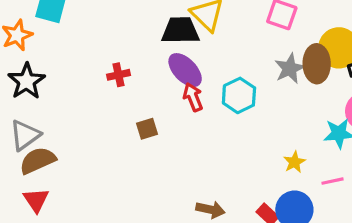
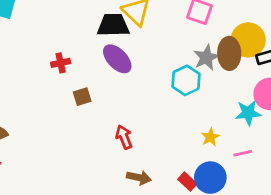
cyan hexagon: (239, 95) -> (186, 80), moved
red arrow: (193, 97) -> (124, 137), moved
brown square: (147, 129) -> (82, 97), moved

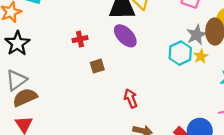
yellow star: (210, 137) -> (201, 56), moved

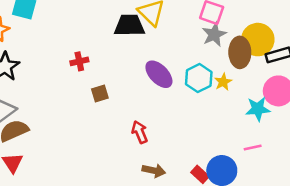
gray star: (197, 35) -> (214, 34), moved
purple ellipse: (125, 36) -> (159, 74), moved

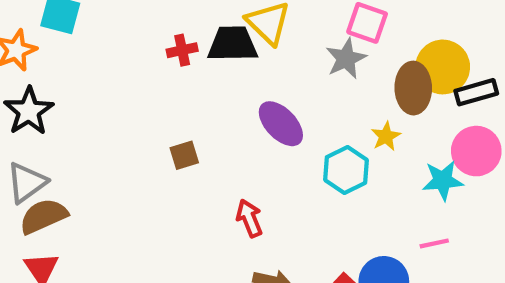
gray star: (214, 34) -> (346, 59), moved
red cross: (79, 61) -> (182, 50), moved
cyan hexagon: (199, 78) -> (346, 170), moved

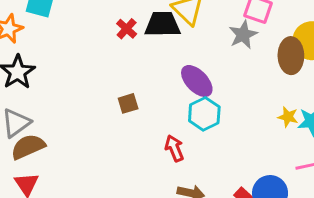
red cross: (182, 50) -> (127, 29), turned -36
yellow star: (386, 136) -> (288, 117), moved, turned -30
cyan hexagon: (346, 170) -> (204, 114), moved

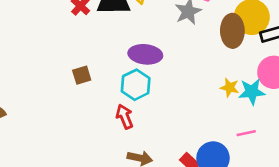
purple ellipse: (197, 81) -> (145, 54), turned -40
cyan hexagon: (204, 114) -> (136, 85), moved

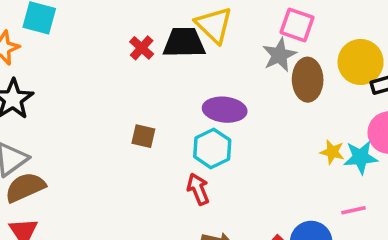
brown ellipse: (232, 31) -> (308, 80), moved
brown square: (82, 75) -> (143, 136), turned 30

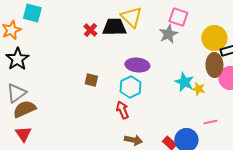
brown ellipse: (308, 80) -> (214, 65), moved
cyan star: (361, 157) -> (184, 82), moved, turned 30

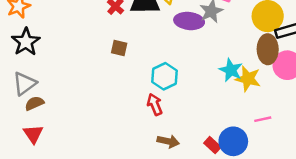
purple ellipse: (137, 65) -> (189, 21), moved
brown square: (91, 80) -> (119, 48), moved
yellow star: (198, 89) -> (248, 79), size x1.5
brown semicircle: (24, 109) -> (34, 103), size x0.7

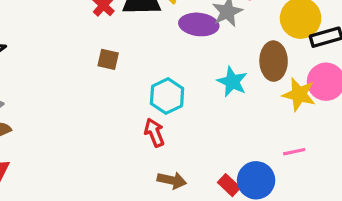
brown ellipse: (268, 49) -> (274, 61), moved
cyan star: (231, 70) -> (232, 82), moved
yellow star: (248, 79) -> (299, 94), moved

